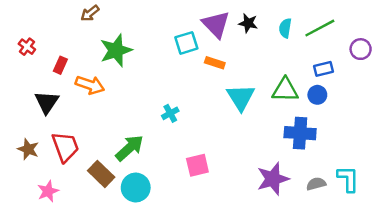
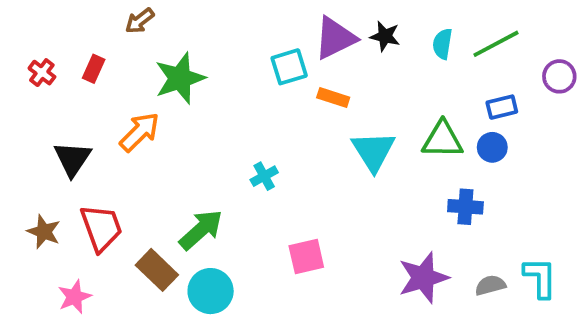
purple triangle: (216, 24) -> (335, 38), turned 48
red rectangle: (60, 65) -> (94, 69), moved
orange arrow: (90, 85) -> (140, 132), turned -64
blue cross: (300, 133) -> (465, 207), size x0.7

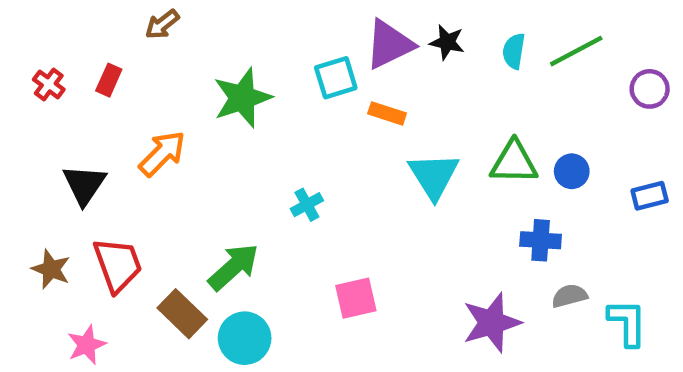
green star: (180, 78) -> (242, 98), moved
blue rectangle: (502, 107) -> (650, 196), moved
gray semicircle: (490, 285) -> (569, 296), moved

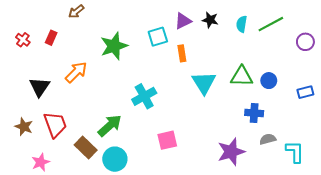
purple triangle: (389, 44) -> (183, 21), size x0.7
orange rectangle: (387, 113) -> (182, 53), turned 63
cyan cross: (307, 205) -> (144, 96), size x1.6

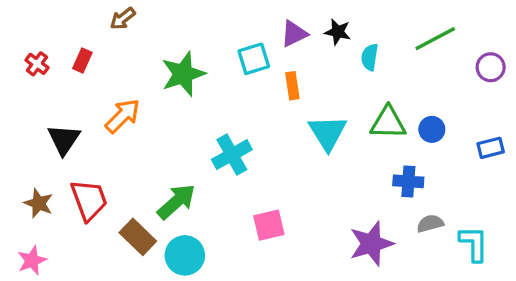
cyan semicircle: (242, 24) -> (370, 57), moved
pink star: (41, 162) -> (32, 260), moved

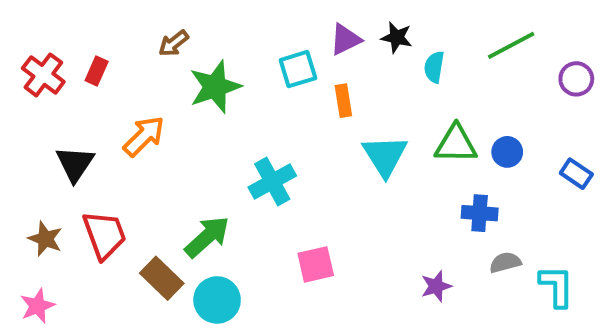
brown arrow: (123, 18) -> (174, 43), moved
red cross: (37, 64) -> (43, 75), size x1.5
blue rectangle: (491, 148) -> (576, 174), turned 48
purple star: (371, 244) -> (436, 286), size x0.6

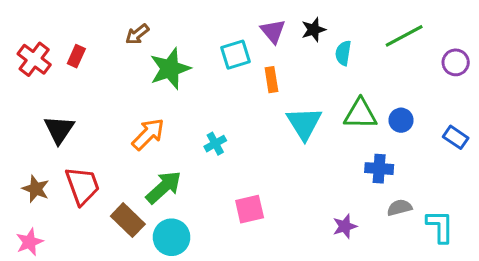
black star: (397, 37) -> (314, 30), turned -30
purple triangle: (345, 39) -> (273, 31), turned -44
orange arrow: (144, 136) -> (148, 134), moved
cyan cross: (272, 182) -> (215, 144), size x0.6

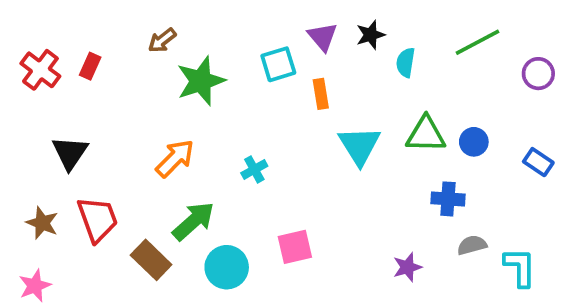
cyan circle: (172, 237) -> (227, 267), moved

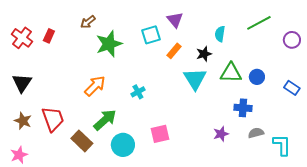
black star: (371, 35) -> (204, 54), moved
orange rectangle: (321, 94) -> (174, 51), turned 49
black triangle: (70, 153) -> (22, 83), moved
purple star: (407, 267) -> (221, 134), moved

